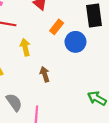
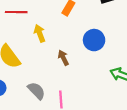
blue circle: (75, 42) -> (94, 40), moved

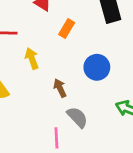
gray semicircle: (36, 91) -> (77, 117), moved

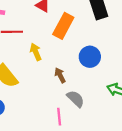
orange rectangle: (67, 29) -> (63, 26), size x1.6

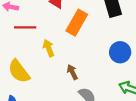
blue circle: (90, 57) -> (120, 52), moved

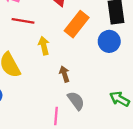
blue circle: (120, 52) -> (109, 41), moved

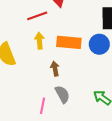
red line: (23, 21) -> (37, 16), moved, turned -36
orange rectangle: (77, 24) -> (69, 42), moved, turned 50

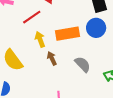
brown arrow: (55, 69) -> (52, 58), moved
gray semicircle: (62, 94) -> (83, 64), moved

